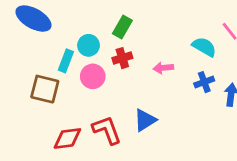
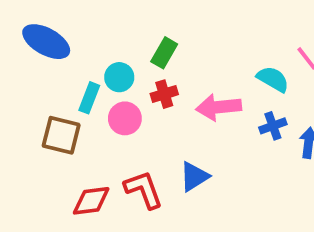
pink arrow: (163, 68) -> (219, 107), size x1.6

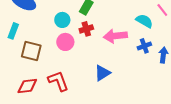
cyan rectangle: (89, 98) -> (13, 31), moved
red L-shape: (144, 190) -> (58, 81), moved
red diamond: (91, 201) -> (27, 86), moved

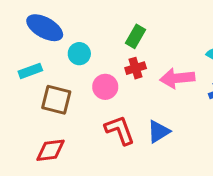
cyan circle: (62, 20) -> (79, 54), moved
cyan rectangle: (13, 31) -> (30, 71), turned 49
red L-shape: (58, 81) -> (120, 130), moved

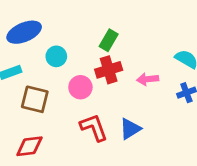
blue ellipse: (45, 28) -> (24, 32), turned -52
red cross: (136, 68) -> (109, 70), size x1.4
pink arrow: (177, 78) -> (148, 79), size x0.7

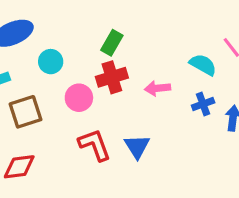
brown square: (35, 99) -> (25, 112), turned -32
blue triangle: (130, 129) -> (137, 146), turned -30

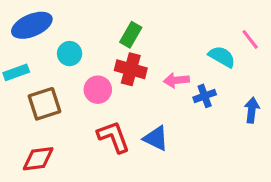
red cross: (112, 77) -> (131, 69), turned 32
blue cross: (203, 104) -> (205, 96), moved
blue triangle: (137, 146) -> (156, 138), turned -32

